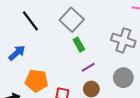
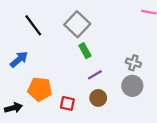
gray cross: (123, 40) -> (133, 63), moved, size x0.6

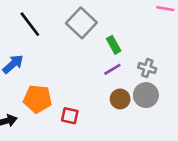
green rectangle: (85, 51) -> (114, 45), moved
purple line: (95, 75) -> (112, 69), moved
brown circle: (98, 98) -> (120, 99), moved

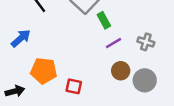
green rectangle: (114, 45) -> (104, 20), moved
gray circle: (146, 95) -> (145, 80), moved

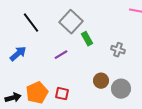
gray cross: (146, 42) -> (118, 50), moved
purple line: (113, 43) -> (61, 55), moved
orange pentagon: (44, 71) -> (37, 93), moved, turned -30

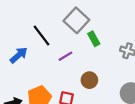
black line: (31, 23) -> (42, 36), moved
brown circle: (101, 81) -> (89, 80), moved

